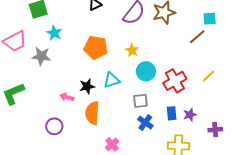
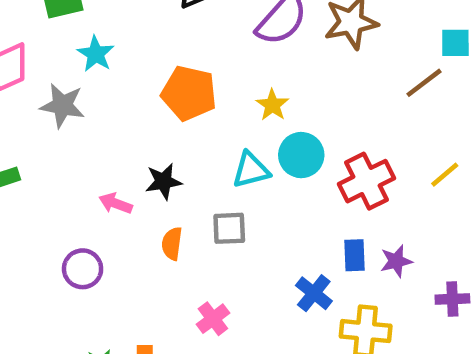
cyan triangle: (112, 80) -> (251, 170), moved
gray square: (140, 101) -> (229, 228), moved
orange semicircle: (92, 113) -> (172, 244), size x0.6
blue cross: (145, 123) -> (314, 293), moved

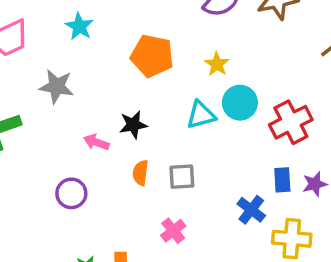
gray star: (62, 105) -> (56, 86), moved
gray square: (229, 228) -> (182, 177), moved

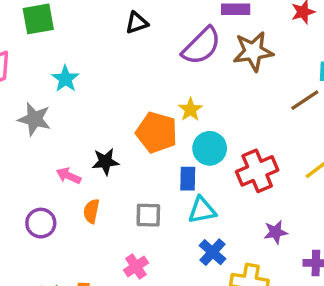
cyan star: (79, 26) -> (65, 79), moved
orange pentagon: (152, 56) -> (157, 132), moved
cyan triangle: (201, 115) -> (202, 210), moved
orange semicircle: (140, 173) -> (91, 211), moved
blue rectangle: (282, 180) -> (188, 179), moved

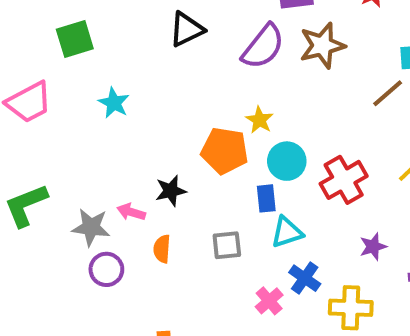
black triangle: (137, 23) -> (187, 29), size x1.4
gray star: (34, 119) -> (91, 227), moved
pink cross: (136, 266) -> (269, 301), moved

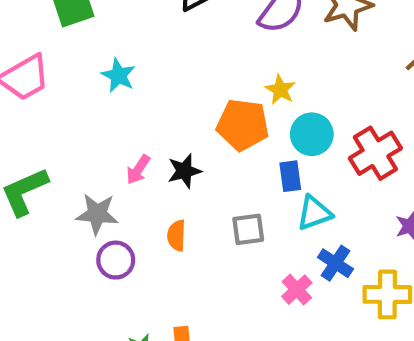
pink arrow: (131, 212) -> (138, 170), moved, turned -72

